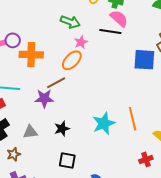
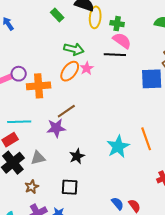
orange ellipse: (72, 60) -> (70, 71), moved
gray triangle: (30, 132) -> (38, 158), moved
black square: (67, 160) -> (70, 187), moved

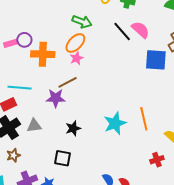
pink semicircle: (122, 41) -> (140, 30), moved
black line: (115, 55) -> (122, 32), turned 40
pink star: (87, 68) -> (77, 58), moved
brown star: (32, 187) -> (13, 155), moved

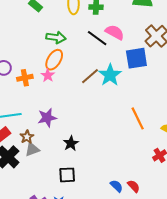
orange cross: (43, 54) -> (25, 78), size x0.7
pink star: (77, 58) -> (48, 75), moved
brown line: (68, 82) -> (90, 76), moved
cyan star: (115, 123) -> (110, 75), moved
brown star: (13, 155) -> (27, 137), moved

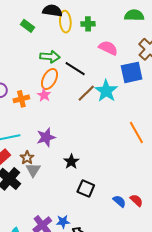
black line: (97, 38) -> (75, 69), moved
gray triangle: (32, 149) -> (33, 170), turned -35
black square: (67, 175) -> (86, 189), moved, turned 30

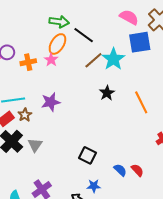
pink semicircle: (108, 48) -> (129, 17), moved
brown star: (27, 158) -> (25, 115), moved
black star: (71, 162) -> (107, 93), moved
gray triangle: (33, 170) -> (35, 145), moved
blue star: (63, 222) -> (94, 186), moved

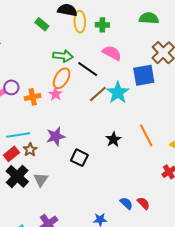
pink semicircle: (129, 17) -> (112, 53), moved
black star: (107, 93) -> (113, 139), moved
black square: (87, 155) -> (79, 158), moved

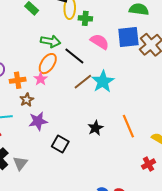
green cross: (102, 25) -> (85, 18), moved
blue square: (144, 75) -> (128, 37), moved
brown star: (30, 150) -> (27, 100), moved

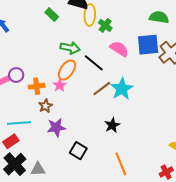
green cross: (85, 18) -> (105, 25), turned 32
orange line: (128, 126) -> (121, 164), moved
black star: (95, 128) -> (112, 125), moved
gray triangle: (20, 163) -> (38, 169), turned 49

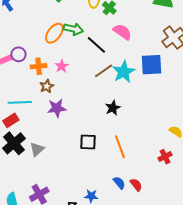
blue square: (148, 45) -> (152, 65), moved
orange ellipse: (67, 70) -> (54, 33), moved
black square: (78, 151) -> (88, 142), moved, turned -30
gray triangle: (38, 169) -> (37, 149), turned -42

